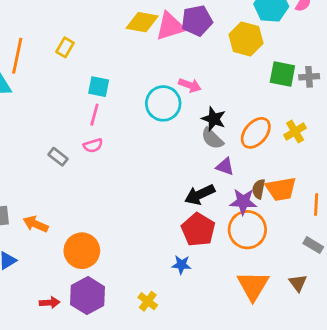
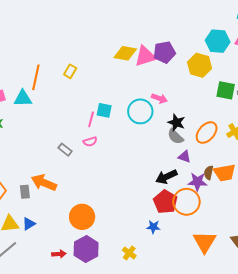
cyan square: (99, 87) -> (104, 110), moved
orange arrow: (36, 224) -> (44, 183), moved, size x1.4
orange circle: (247, 230) -> (186, 202), moved

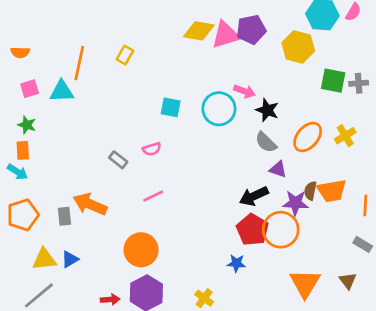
pink line: (91, 119) -> (153, 196), moved, turned 49
black star: (176, 122) -> (267, 110), moved

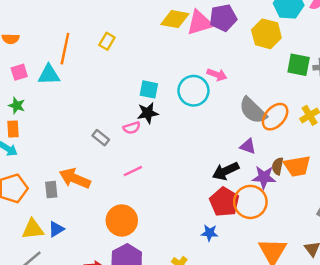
black star: (267, 110) -> (148, 113), moved, turned -30
gray semicircle: (266, 142) -> (253, 110), moved, size x1.4

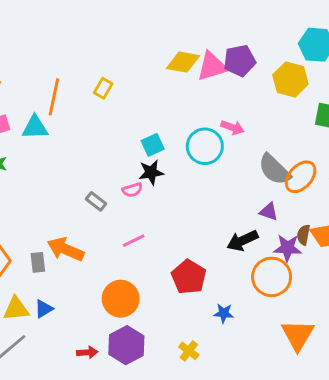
cyan square: (149, 89) -> (153, 145), turned -36
red pentagon: (224, 202) -> (189, 277), moved

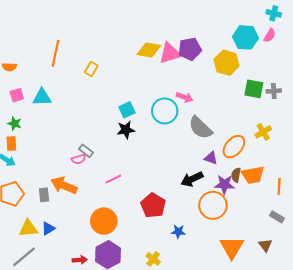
orange line: (54, 97) -> (56, 53), moved
gray semicircle: (274, 169) -> (200, 128), moved
orange ellipse: (301, 177) -> (234, 147), moved
pink semicircle: (132, 190) -> (79, 159), moved

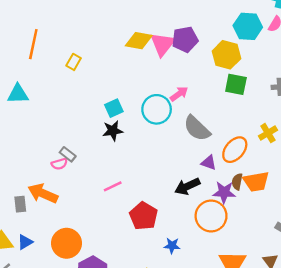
pink triangle: (170, 53) -> (162, 44), turned -35
green square: (254, 89) -> (236, 84), moved
pink arrow: (185, 97) -> (179, 94), turned -56
pink line: (113, 179) -> (113, 186), moved
orange circle: (104, 221) -> (66, 243), moved

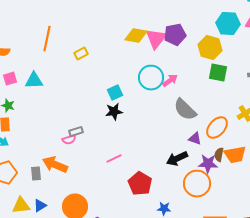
yellow rectangle: (74, 62) -> (81, 54), turned 32
cyan circle: (157, 109) -> (151, 78), moved
gray rectangle: (68, 154) -> (76, 132), turned -56

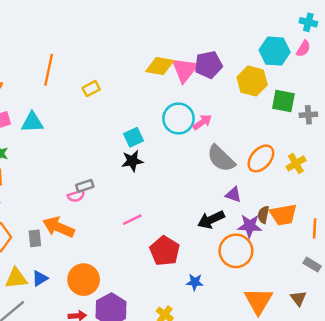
green square: (218, 73) -> (283, 101), moved
orange ellipse: (217, 128) -> (261, 158), moved

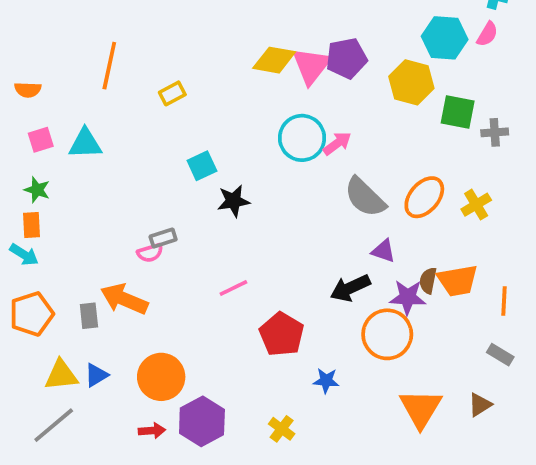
cyan square: (134, 137) -> (202, 166), moved
brown triangle: (298, 298) -> (480, 405), turned 35

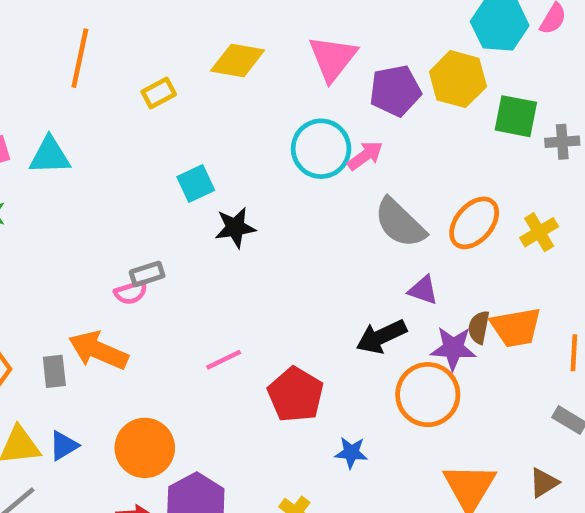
purple pentagon: (346, 58) -> (395, 91), moved
yellow diamond: (274, 60) -> (238, 61), moved
pink line: (233, 288) -> (224, 360), moved

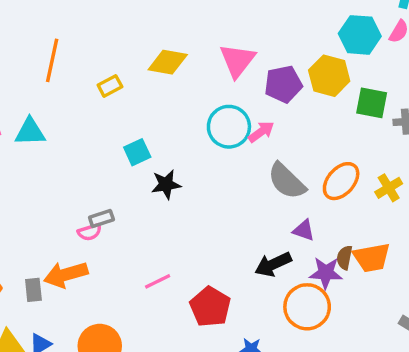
orange arrow: (98, 350) -> (66, 275), turned -39

